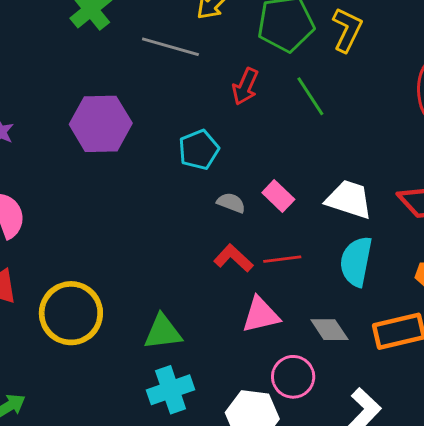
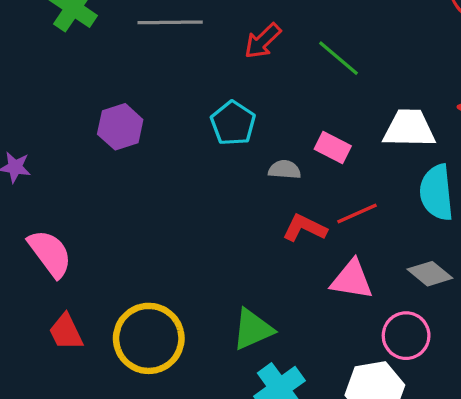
red arrow: (245, 86) -> (263, 41), turned 39
green line: (310, 96) -> (338, 58), moved
purple hexagon: (101, 124) -> (120, 127), size x0.7
pink triangle: (261, 315) -> (352, 280), turned 39

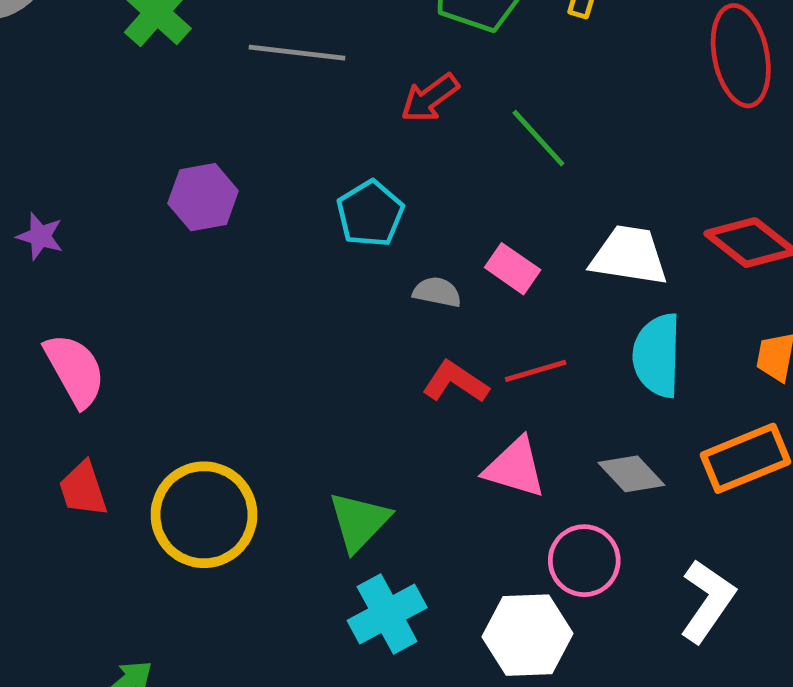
green triangle: (253, 329) -> (359, 521), turned -30

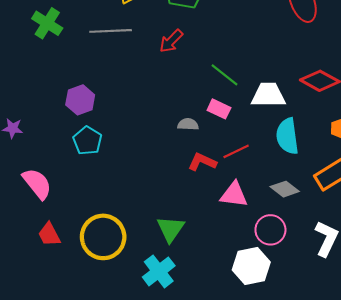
green line: (538, 138) -> (224, 75), moved
cyan pentagon: (370, 214) -> (87, 141), moved
cyan cross: (387, 614) -> (159, 271), moved

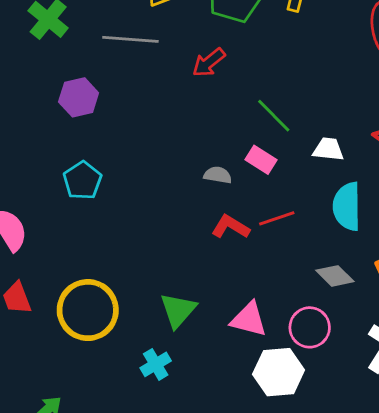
white trapezoid: (268, 95) -> (328, 149), size x0.7
purple hexagon: (80, 100) -> (79, 97), moved
pink triangle: (234, 195) -> (249, 319), moved
cyan cross: (159, 271) -> (156, 364), size x0.7

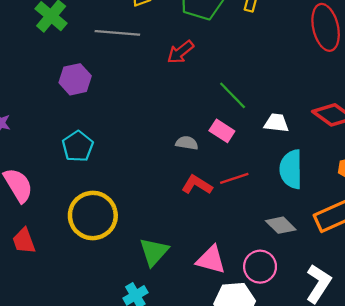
yellow circle: (88, 310) -> (93, 215), moved

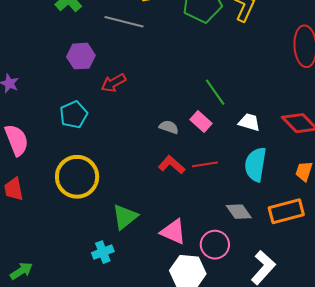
red arrow: (180, 52) -> (113, 83), moved

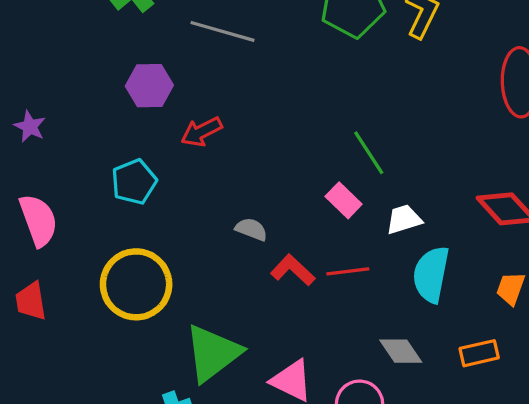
white trapezoid: (249, 122) -> (404, 219), moved, turned -35
gray semicircle: (169, 127) -> (251, 229), moved
orange rectangle: (286, 211) -> (479, 353), size x0.7
green triangle: (125, 217) -> (213, 353), size x1.4

